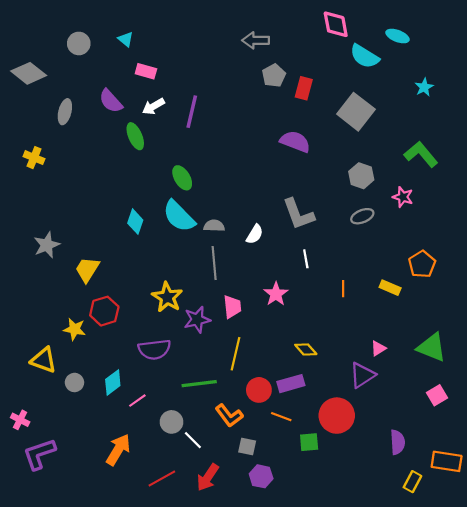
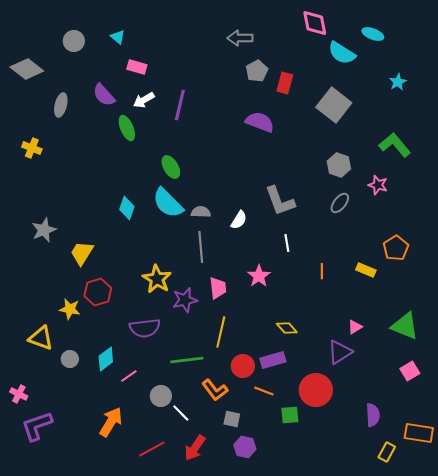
purple semicircle: (295, 142) -> (260, 122), moved
gray ellipse: (362, 216) -> (340, 203), turned -30

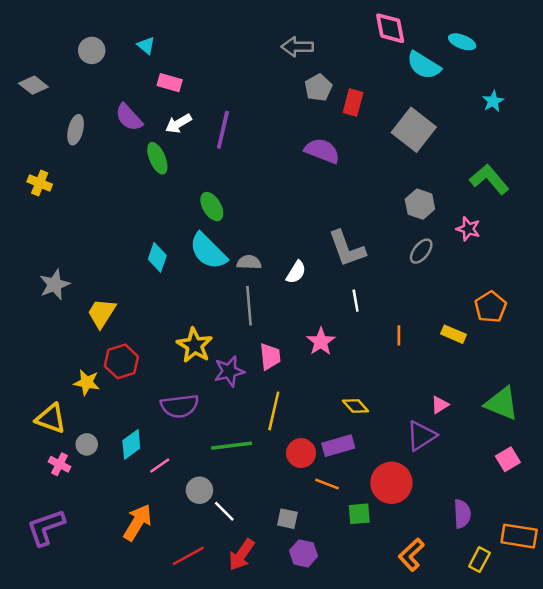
gray diamond: (27, 69) -> (33, 85), size x0.7
orange L-shape: (215, 390) -> (411, 555), moved, turned 84
pink cross: (19, 394) -> (59, 464), moved

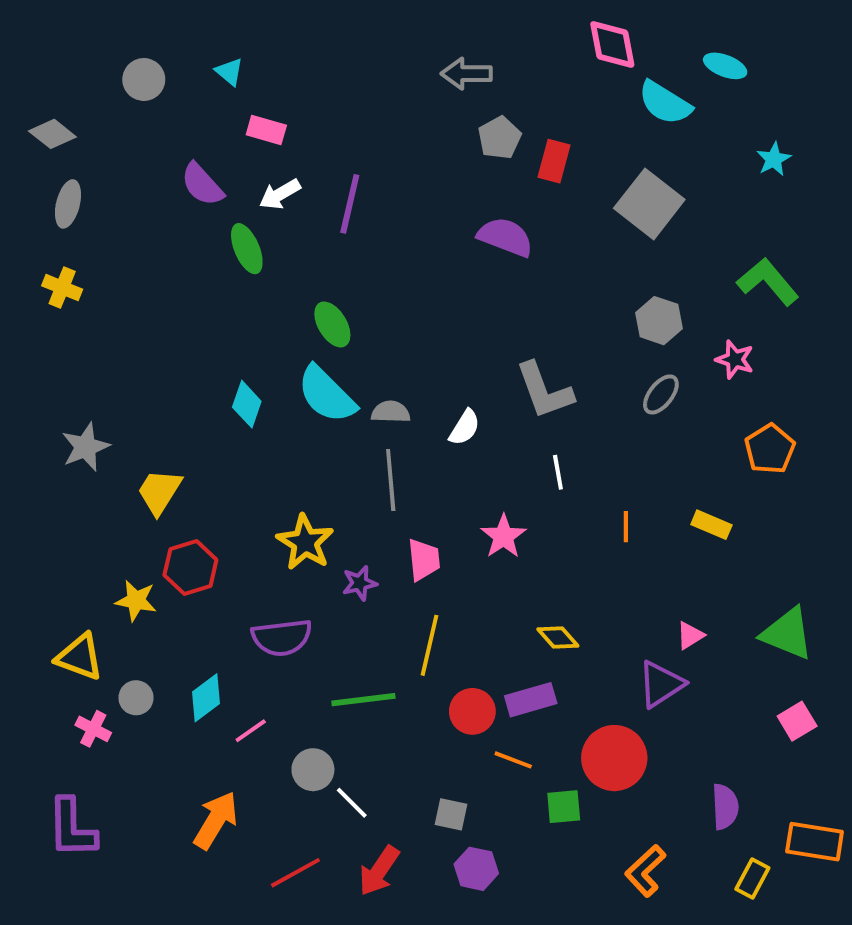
gray ellipse: (76, 130) -> (68, 204), moved
orange pentagon: (491, 307) -> (770, 449), moved
purple star: (229, 371) -> (360, 583), size x0.7
purple L-shape: (46, 527) -> (72, 828), turned -72

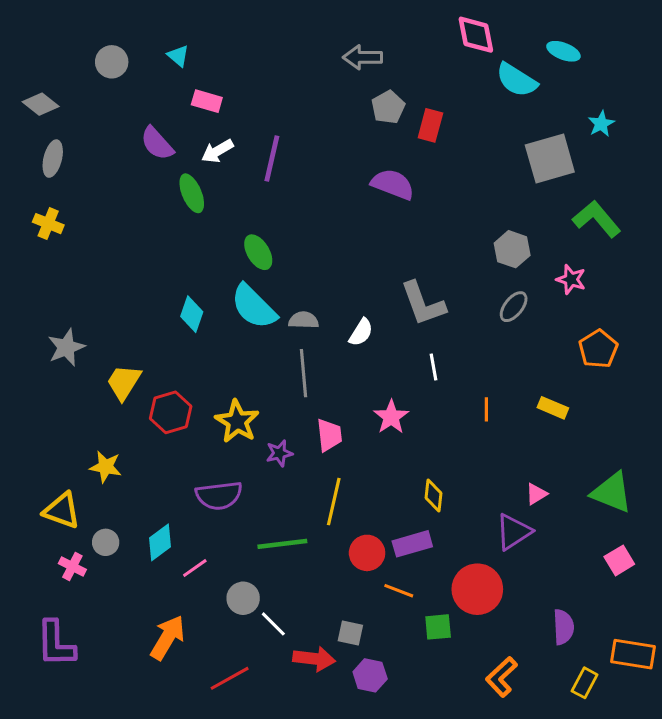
gray square: (649, 204) -> (550, 159), moved, turned 36
red hexagon: (190, 567) -> (171, 412), moved
yellow diamond: (558, 637) -> (434, 495), turned 48
red arrow: (379, 871) -> (314, 659), moved, turned -117

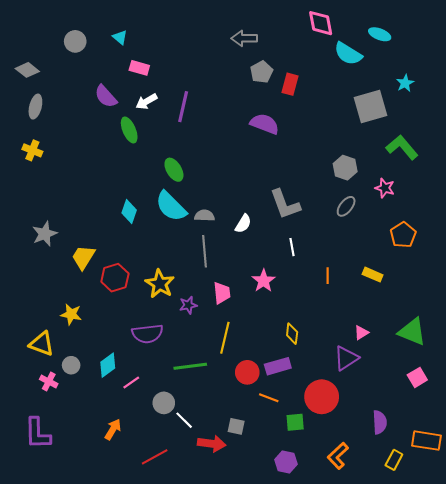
orange arrow: (168, 638) -> (113, 429), size x0.7
purple hexagon: (370, 675) -> (286, 462), moved

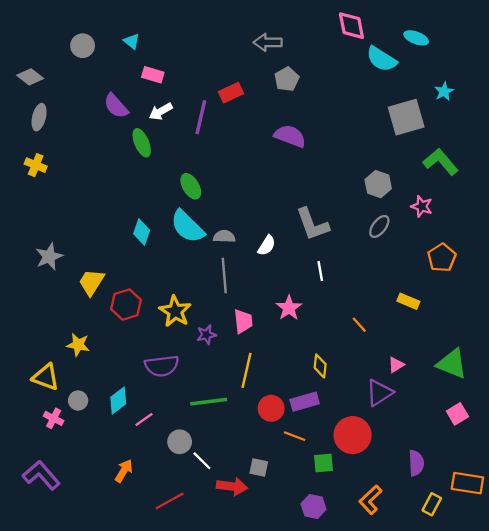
red rectangle: (290, 84) -> (231, 93), moved, turned 50
orange line: (328, 276) -> (359, 325), moved, turned -42
purple L-shape: (38, 433) -> (41, 475), turned 140

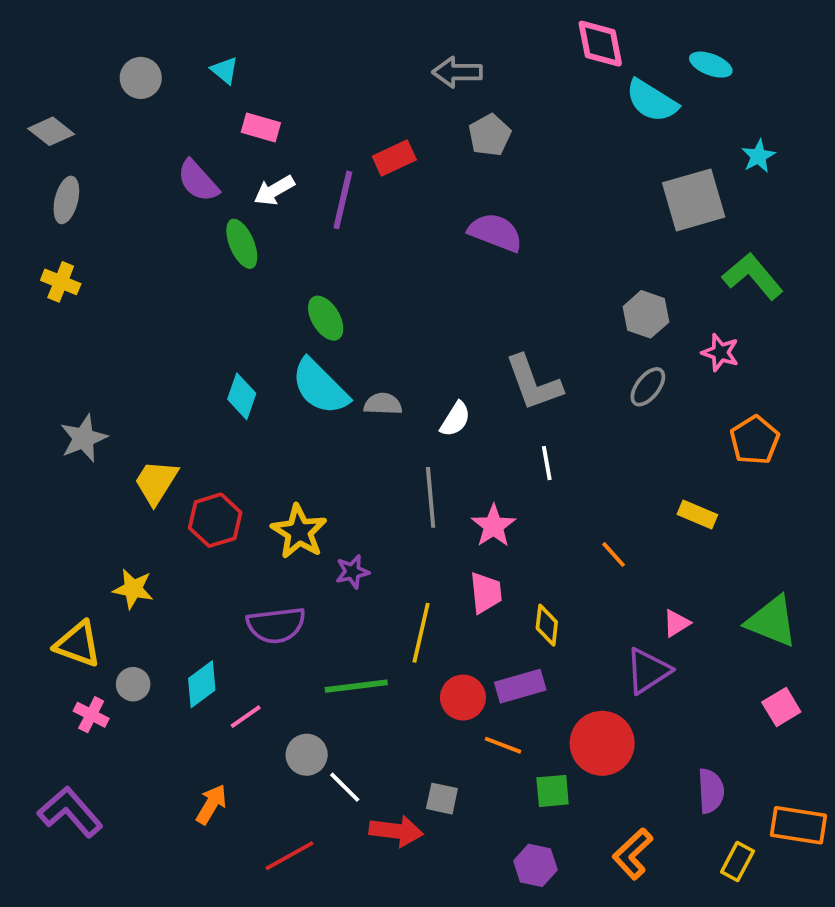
gray line: (224, 276) -> (431, 497), moved
pink trapezoid: (243, 321) -> (486, 593), moved

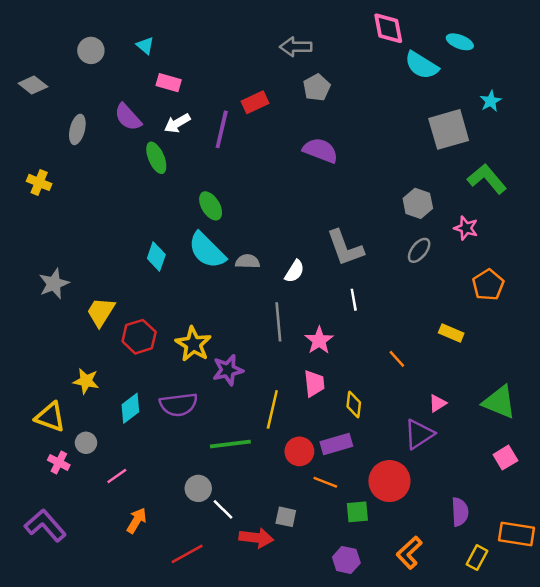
gray ellipse: (66, 200) -> (77, 129), moved
purple star: (352, 572) -> (228, 370), size x1.4
cyan diamond: (202, 684) -> (130, 408), moved
pink line: (246, 717) -> (117, 476), moved

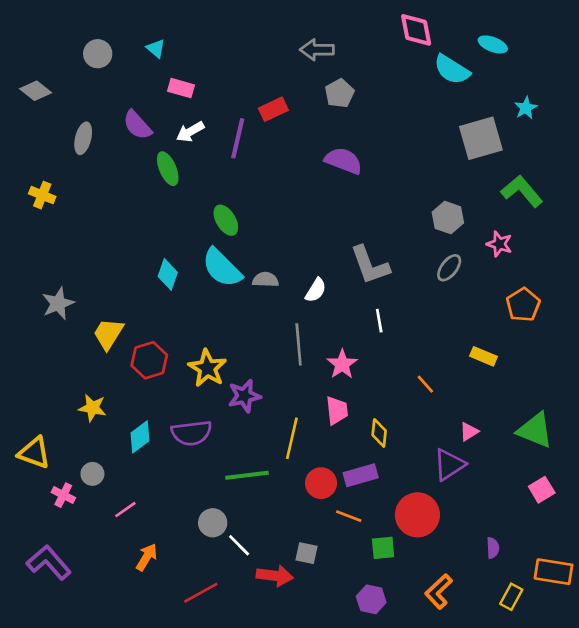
yellow triangle: (50, 417) -> (34, 453), moved
purple semicircle: (460, 512) -> (493, 548), size x0.7

